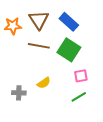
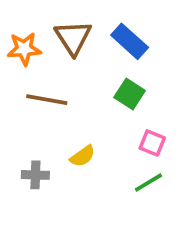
brown line: (39, 46) -> (47, 100), moved
green square: (69, 50) -> (130, 94), size x0.7
pink square: (81, 76) -> (152, 143), turned 32

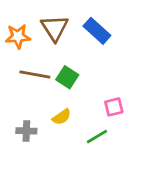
green square: (130, 94) -> (67, 77), moved
pink square: (152, 143) -> (114, 107), turned -36
green line: (148, 182) -> (97, 137), moved

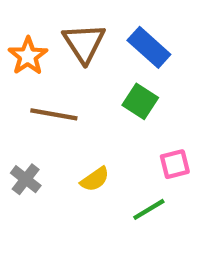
orange star: (18, 36) -> (28, 56), turned -30
green square: (67, 77) -> (140, 101), moved
gray cross: (26, 131) -> (26, 179), moved, turned 36

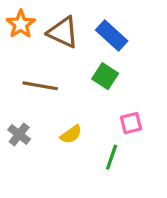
brown triangle: (84, 43) -> (63, 32), turned -32
orange star: (28, 56) -> (21, 24), moved
green line: (149, 209) -> (112, 157), turned -40

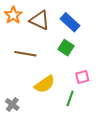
gray cross: (19, 134) -> (12, 104), moved
yellow semicircle: (71, 134) -> (45, 84), size x1.5

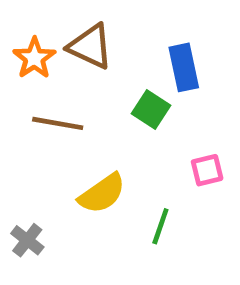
orange star: (13, 15) -> (34, 58), moved
blue rectangle: (70, 22) -> (184, 67), moved, turned 36
pink square: (82, 77) -> (207, 170), moved

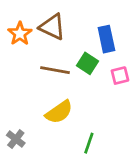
brown line: (58, 123) -> (55, 70), moved
pink square: (207, 170) -> (120, 76), moved
green line: (160, 226) -> (89, 143), moved

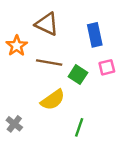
orange star: (20, 34) -> (17, 46), moved
green square: (87, 63) -> (78, 75), moved

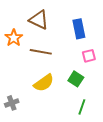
green square: (78, 75) -> (76, 79), moved
gray cross: (14, 124) -> (12, 103), turned 32
green line: (79, 127) -> (82, 107), moved

